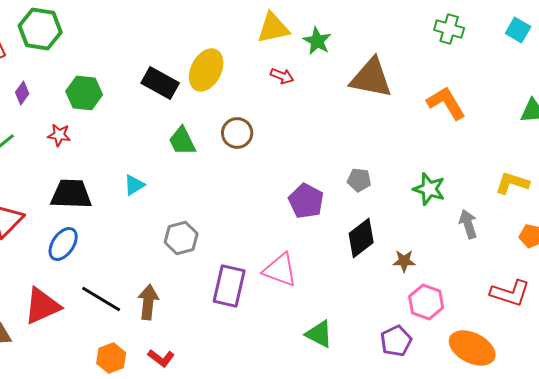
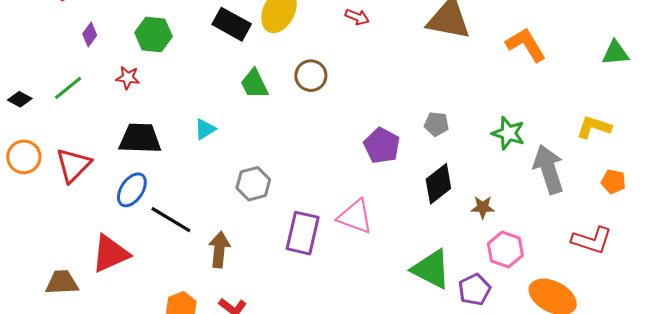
gray arrow: (468, 224) -> (549, 169), size x1.6
black line: (101, 299) -> (171, 220), moved
green triangle: (319, 334) -> (431, 269), moved, size x1.4

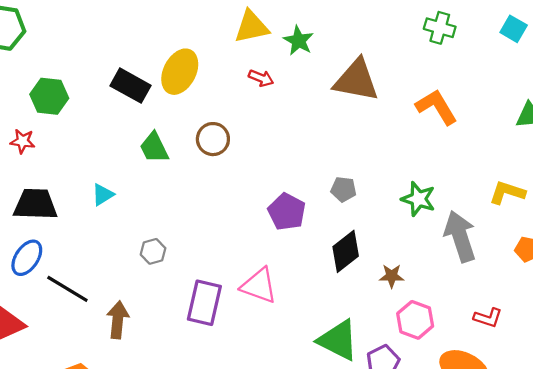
gray hexagon: (253, 184) -> (153, 251), size x0.7
red L-shape: (592, 240) -> (488, 318), moved, size x0.7

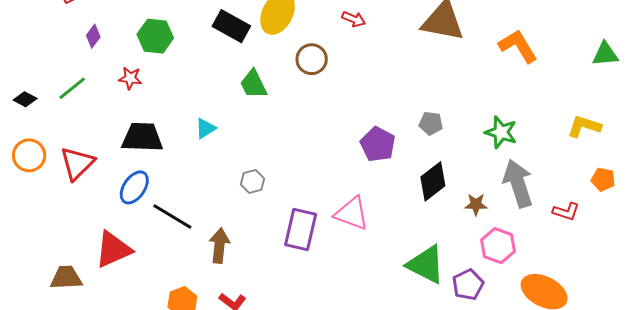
brown circle: (213, 139) -> (312, 59), moved
gray arrow: (460, 236) -> (518, 183), moved
red L-shape: (488, 318) -> (566, 211), moved

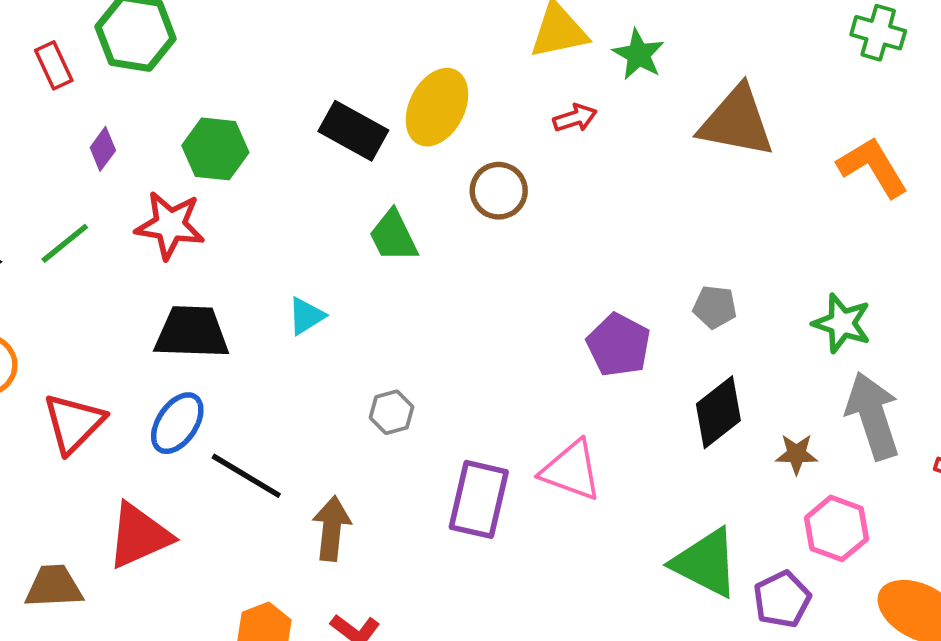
red arrow: (354, 19) -> (575, 118), turned -40
red star: (130, 78) -> (170, 225), size x1.6
red triangle: (77, 163) -> (74, 423), moved

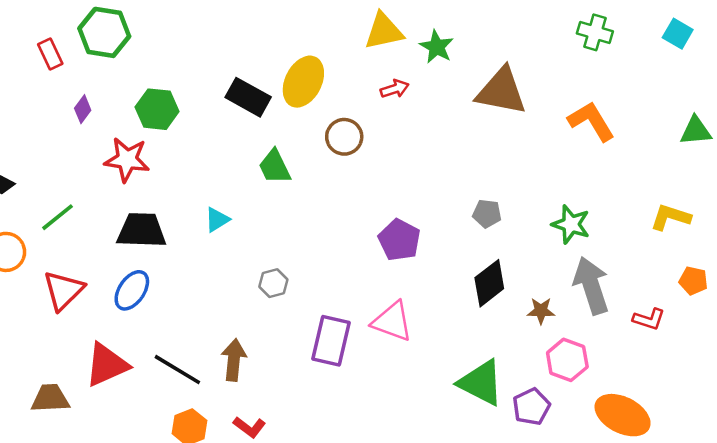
green line: (65, 243) -> (57, 217), moved
purple pentagon: (619, 345) -> (399, 240), moved
black line: (246, 476) -> (177, 370), moved

